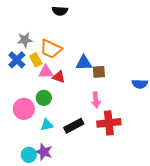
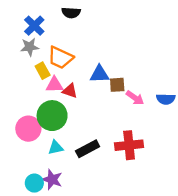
blue cross: (17, 60) -> (34, 26), moved
green circle: (44, 98) -> (52, 116), size x1.6
pink arrow: (96, 100) -> (135, 98), moved, turned -49

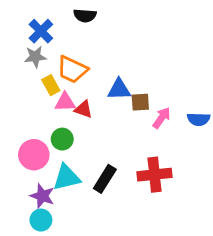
pink arrow: (135, 98) -> (162, 118), turned -90
green circle: (52, 116) -> (62, 139), size x0.6
cyan triangle: (56, 148) -> (66, 177), size x1.5
black rectangle: (88, 149) -> (105, 179), turned -30
purple star: (52, 179) -> (42, 196), moved

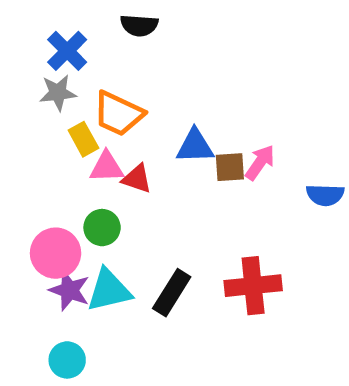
pink arrow: (162, 118) -> (260, 162), moved
purple star: (42, 196) -> (69, 290), moved

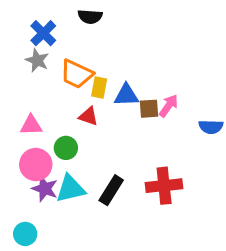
gray star: (58, 93) -> (37, 60), turned 30
yellow rectangle: (83, 139) -> (99, 88), moved, turned 40
pink triangle: (107, 167) -> (31, 125), moved
cyan circle: (67, 360) -> (25, 234), moved

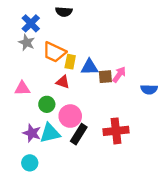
pink circle: (36, 165) -> (70, 116), moved
cyan circle: (25, 234) -> (30, 163), moved

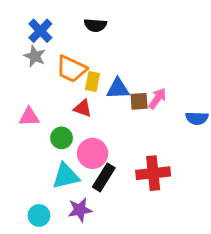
black semicircle: (64, 12) -> (95, 25), moved
purple star: (32, 133) -> (80, 210), moved, turned -30

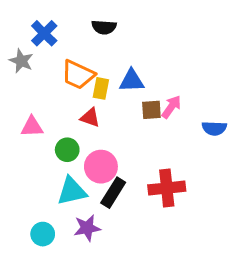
gray star: (35, 56) -> (21, 61), moved
blue triangle: (118, 89) -> (132, 81), moved

